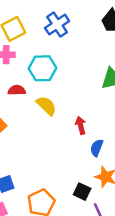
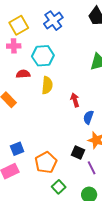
yellow semicircle: (46, 106) -> (47, 85), turned 54

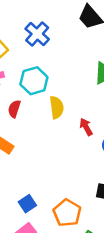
red semicircle: (23, 74) -> (14, 109), turned -56
yellow semicircle: (47, 85) -> (57, 107), moved

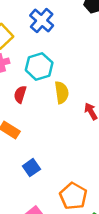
blue square: (27, 204) -> (31, 168), moved

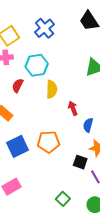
blue square: (31, 168) -> (17, 146), size x1.5
orange pentagon: (73, 196) -> (49, 142), moved, turned 30

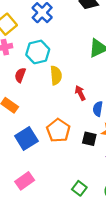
orange pentagon: (49, 142) -> (58, 130), turned -30
black square: (80, 162) -> (89, 139), moved

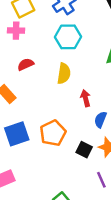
cyan hexagon: (38, 52) -> (68, 37), moved
red semicircle: (20, 75) -> (26, 64), turned 32

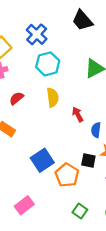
orange pentagon: (53, 133) -> (67, 175), moved
blue square: (17, 134) -> (42, 160), moved

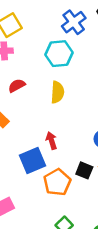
blue cross: (37, 34) -> (74, 22), moved
red arrow: (78, 114) -> (51, 141), moved

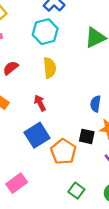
red arrow: (51, 141) -> (40, 103), moved

